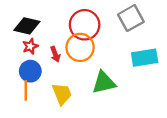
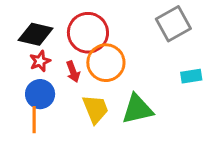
red circle: (85, 25) -> (88, 33), moved
cyan rectangle: (145, 58) -> (191, 76), size x0.6
yellow trapezoid: (62, 94) -> (95, 109), moved

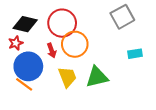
red star: (40, 61) -> (16, 43), moved
blue circle: (40, 94) -> (28, 66), size x1.4
orange line: (34, 120) -> (24, 84), turned -54

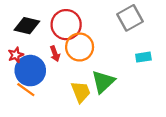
red star: (16, 43) -> (16, 55), moved
yellow trapezoid: (67, 77) -> (81, 92), moved
green triangle: (97, 77) -> (103, 82), turned -30

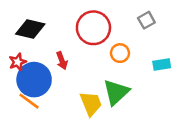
gray square: (130, 18) -> (146, 20), size x0.6
red circle: (66, 25) -> (93, 28), moved
orange circle: (80, 47) -> (120, 53), moved, size x0.6

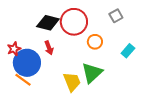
black diamond: (30, 29) -> (48, 23), moved
cyan rectangle: (162, 64) -> (128, 51), turned -40

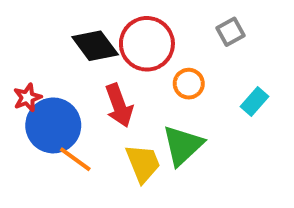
black diamond: (48, 23) -> (95, 46), turned 40
red arrow: (49, 48) -> (119, 106), moved, size x1.5
orange line: (23, 80) -> (75, 159), moved

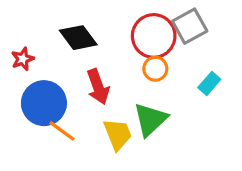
gray square: (231, 32) -> (190, 26), size x1.5
red circle: (147, 44) -> (154, 36), moved
red star: (27, 98) -> (23, 59), moved

